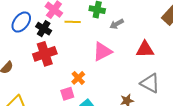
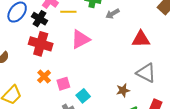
pink triangle: (102, 52) -> (80, 39), moved
red cross: (45, 54) -> (41, 44), turned 35
orange cross: (78, 78) -> (44, 76), moved

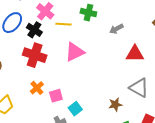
gray arrow: (112, 14) -> (116, 29), moved

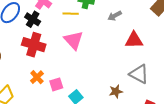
yellow line: (64, 24) -> (71, 14), moved
pink triangle: (75, 52) -> (74, 40), turned -45

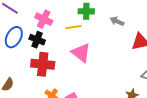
gray arrow: (115, 16) -> (117, 21), turned 64

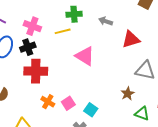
black cross: (37, 40) -> (28, 47), turned -35
pink triangle: (81, 53) -> (85, 56), moved

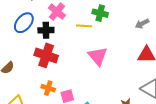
gray arrow: (106, 21) -> (142, 24), moved, turned -64
orange cross: (48, 102) -> (48, 88), turned -32

